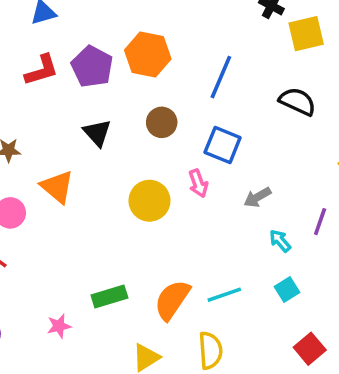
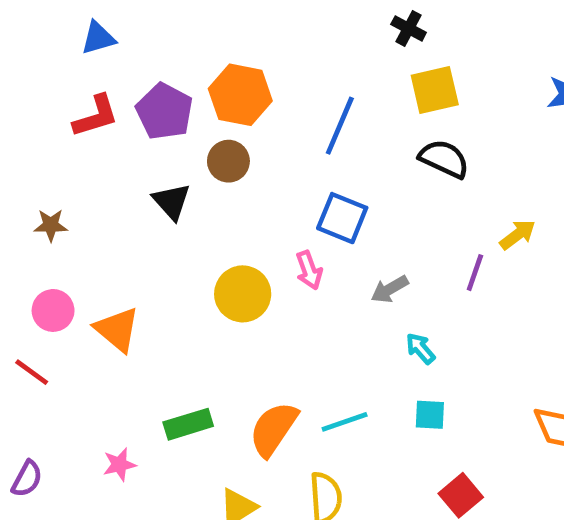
yellow square: (306, 34) -> (435, 90), moved
brown circle: (162, 122) -> (228, 161), moved
orange triangle: (57, 187) -> (117, 329), moved
purple line: (320, 222) -> (475, 273), moved
cyan square: (287, 289) -> (430, 415), turned 35

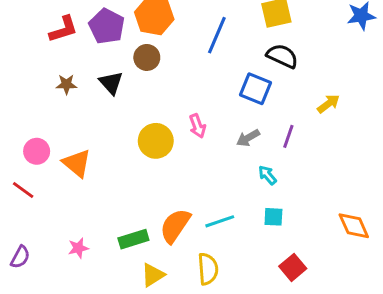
blue square: (342, 218) -> (256, 89), moved
brown star: (51, 225) -> (66, 84), moved
purple line: (475, 273) -> (288, 136), moved
green rectangle: (188, 424) -> (133, 239), moved

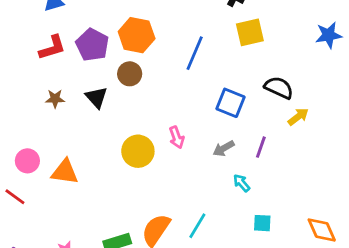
black semicircle: (282, 56) -> (279, 88), moved
orange triangle: (77, 163) -> (65, 172), turned -32
cyan square: (273, 217) -> (262, 223), moved
cyan line: (220, 221) -> (197, 226), turned -40

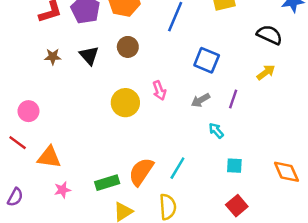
brown circle: (130, 74) -> (128, 47), moved
black semicircle: (279, 88) -> (270, 35), moved
orange triangle: (65, 172) -> (49, 157), moved

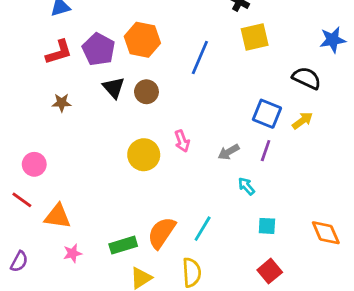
black triangle: (89, 55) -> (114, 88), moved
blue square: (207, 60) -> (267, 114), moved

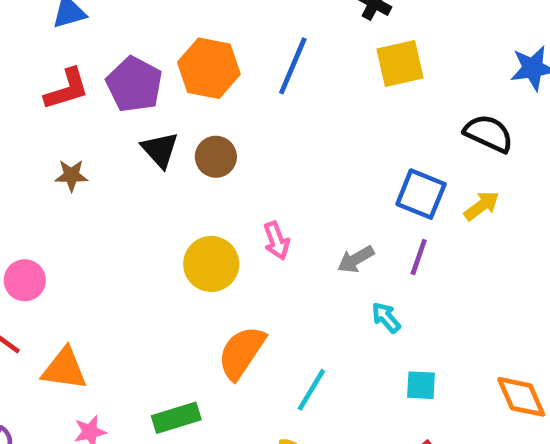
blue line: (200, 58) -> (293, 66), moved
orange semicircle: (162, 233) -> (242, 353), moved

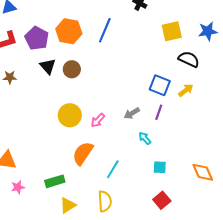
yellow square: (400, 64) -> (172, 31), moved
pink arrow: (276, 241) -> (98, 120), moved, turned 63

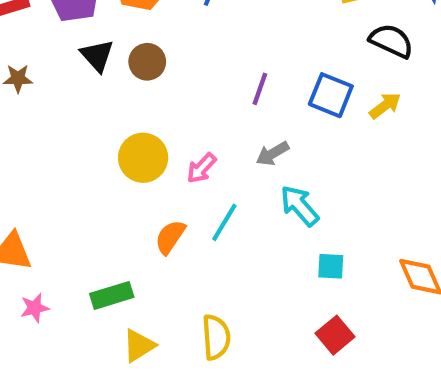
purple line: (159, 112) -> (260, 89), moved
cyan arrow: (145, 138) -> (300, 206), size x1.5
orange semicircle: (83, 153) -> (170, 237), size x0.7
cyan line: (113, 169) -> (224, 222), moved

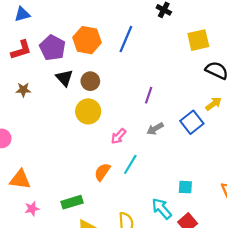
blue square: (331, 95) -> (192, 122), moved, turned 30
yellow circle: (143, 158) -> (88, 111), moved
cyan arrow: (300, 206) -> (162, 209), moved

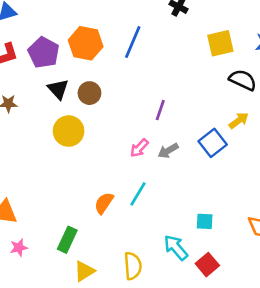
yellow circle: (88, 111) -> (69, 131), moved
pink arrow: (118, 136) -> (139, 148), moved
green rectangle: (72, 202) -> (67, 240), turned -48

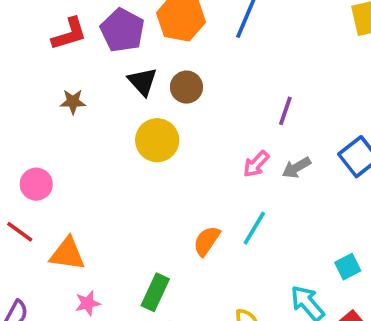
cyan square: (205, 221) -> (348, 267), turned -30

